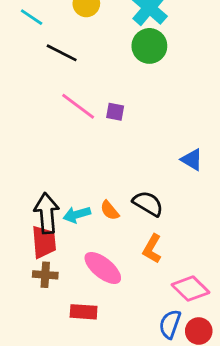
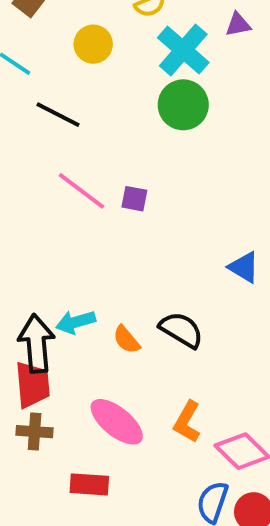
cyan arrow: (77, 215) -> (76, 322), moved
orange L-shape: (152, 249) -> (187, 422), moved

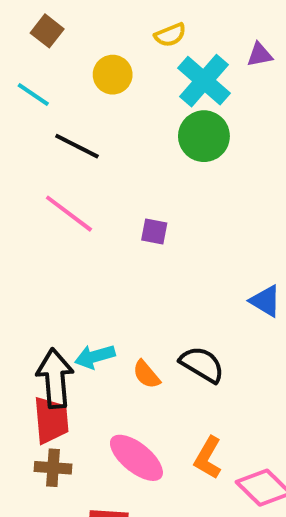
pink line: (81, 191) -> (69, 214), moved

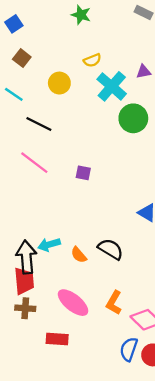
green circle: (204, 136) -> (133, 118), moved

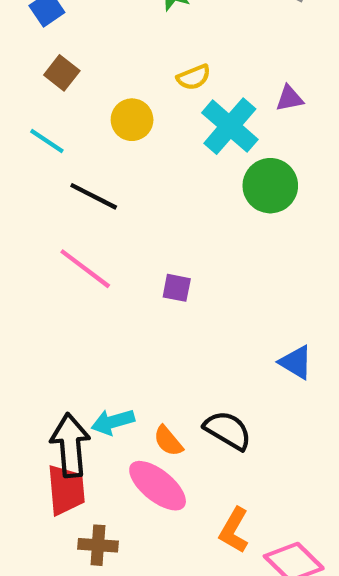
pink ellipse: (73, 303) -> (158, 486), moved
brown cross: (25, 308) -> (98, 545), moved

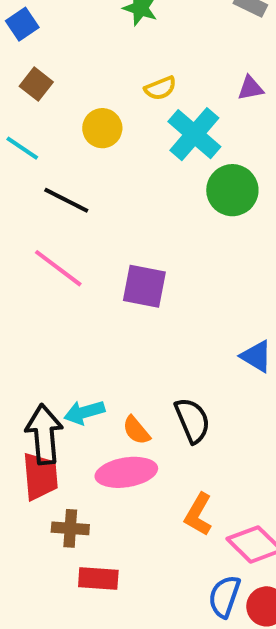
purple triangle: (289, 98) -> (250, 88), moved
purple square: (177, 288) -> (144, 286), size x1.6
black semicircle: (228, 430) -> (192, 420), turned 36
pink ellipse: (158, 486) -> (126, 472), turned -48

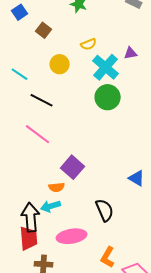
brown square: (36, 84) -> (44, 30), moved
purple triangle: (250, 88) -> (131, 53), moved
green circle: (232, 190) -> (108, 97), moved
purple square: (144, 286) -> (73, 167), moved, turned 30
orange semicircle: (136, 430) -> (57, 187), moved, turned -56

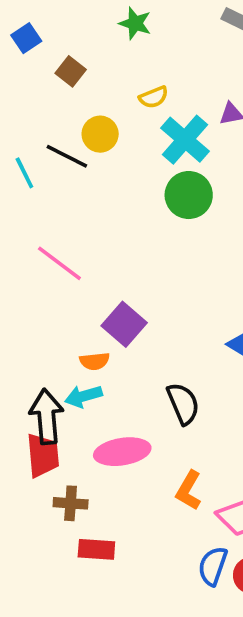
cyan line: (20, 74) -> (24, 173), moved, turned 30
black line: (42, 100) -> (67, 156), moved

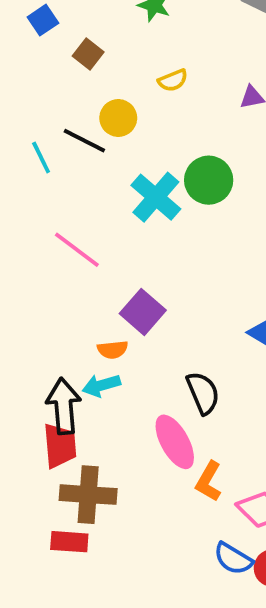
cyan cross: (185, 140) -> (156, 197), moved
pink ellipse: (122, 452) -> (175, 442), moved, turned 70
brown cross: (71, 503) -> (88, 495), size x1.6
red rectangle: (96, 549) -> (69, 542), moved
blue semicircle: (213, 566) -> (233, 559), turned -78

